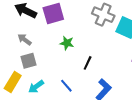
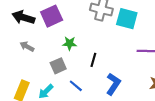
gray square: (28, 61) -> (58, 66), moved

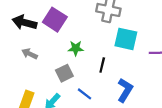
purple square: (52, 16) -> (55, 20), turned -30
cyan square: (127, 19) -> (126, 39), moved

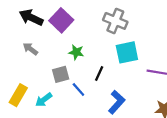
cyan square: (126, 39) -> (127, 52), turned -35
blue line: (85, 94) -> (78, 90), moved

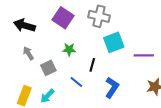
purple square: (61, 20) -> (63, 18), moved
gray arrow: (30, 49) -> (28, 53), turned 32
gray square: (61, 74) -> (48, 68), moved

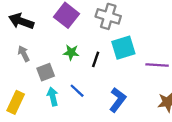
black line: (92, 65) -> (96, 59), moved
cyan arrow: (47, 96) -> (53, 97), moved, turned 119

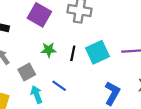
cyan square: (123, 48) -> (98, 52), moved
blue L-shape: (118, 100) -> (112, 93), moved

